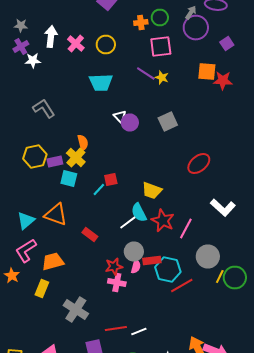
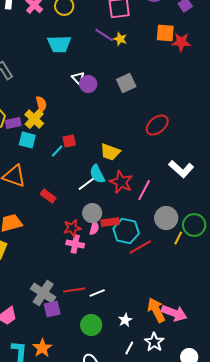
green circle: (235, 278) -> (194, 225), moved
gray cross: (76, 310) -> (43, 293), moved

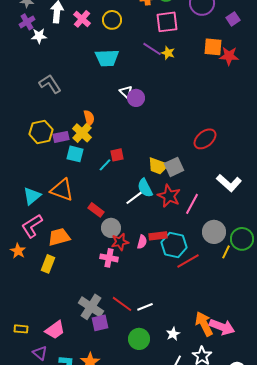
gray square: (126, 83) -> (174, 167), moved
gray circle: (92, 213) -> (111, 228), moved
pink cross: (75, 244) -> (109, 258), moved
red line: (74, 290) -> (122, 304), turned 45

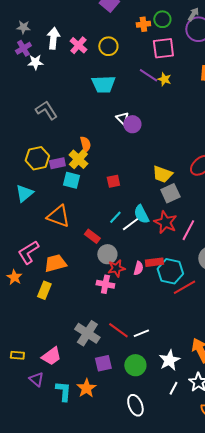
cyan line: (105, 165) -> (115, 217), moved
yellow trapezoid: (158, 166) -> (162, 174), moved
cyan triangle: (32, 196) -> (24, 193), moved
purple square: (100, 323) -> (103, 363), moved
white star: (173, 334) -> (169, 360), size x1.5

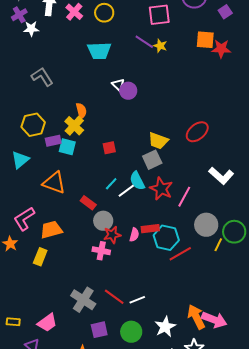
purple rectangle: (57, 163) -> (53, 141), moved
gray square: (170, 193) -> (152, 160), moved

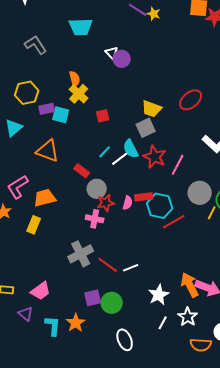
cyan trapezoid: (99, 51) -> (81, 27), moved
yellow cross: (74, 126) -> (79, 94), moved
gray cross: (83, 300) -> (81, 254), moved, turned 30
green circle: (131, 332) -> (112, 303), moved

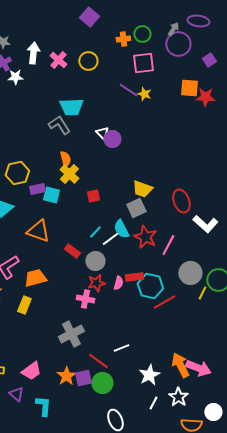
gray L-shape: (36, 45) -> (59, 125), moved
red ellipse: (191, 100) -> (181, 201), moved, turned -70
gray circle: (97, 189) -> (95, 261), moved
red line: (108, 265) -> (98, 361), moved
orange star: (76, 323) -> (66, 376), moved

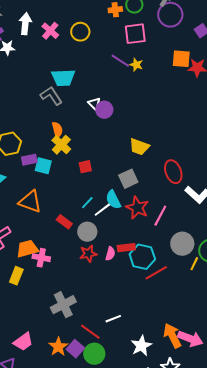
yellow trapezoid: (142, 189) -> (139, 147), moved
pink cross: (85, 299) -> (41, 258), moved
purple square: (83, 378) -> (75, 349), turned -36

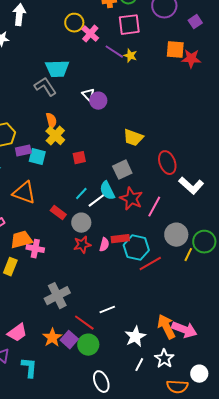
pink cross: (50, 31) -> (90, 34), moved

